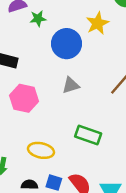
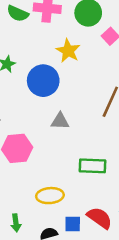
gray triangle: (71, 85) -> (60, 121), turned 36

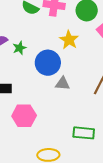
gray triangle: (60, 121) -> (63, 84), moved

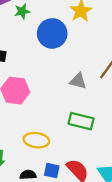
gray triangle: (63, 84) -> (78, 81), moved

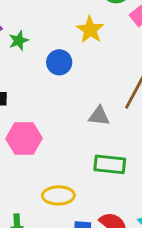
blue circle: (52, 33) -> (59, 62), size x0.7

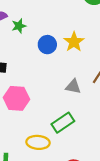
yellow star: (90, 30) -> (74, 42), moved
green rectangle: (110, 164) -> (63, 123), moved, turned -45

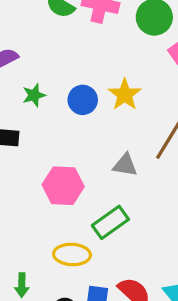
green star: (19, 26) -> (34, 95), moved
pink hexagon: (16, 98) -> (63, 186), moved

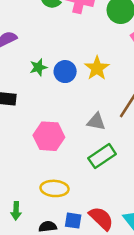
green star: (34, 95) -> (38, 67), moved
green rectangle: (110, 222) -> (102, 156), moved

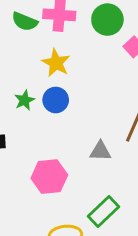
yellow star: (97, 68) -> (56, 63), moved
green rectangle: (102, 156) -> (103, 212), moved

